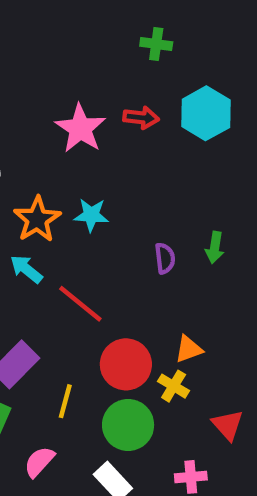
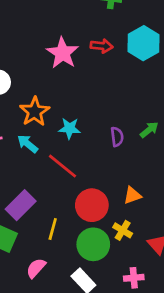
cyan star: (91, 215) -> (69, 128), moved
green arrow: (215, 247) -> (149, 130), turned -138
yellow cross: (174, 386) -> (123, 230), moved

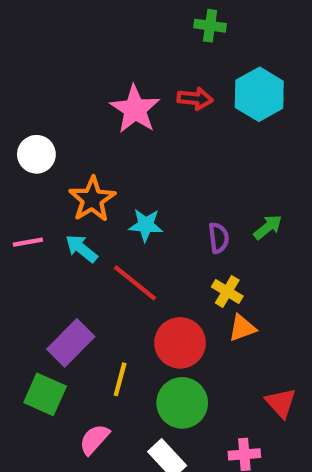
yellow cross: (123, 230) -> (227, 291), moved

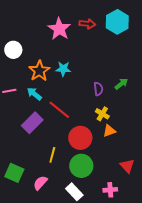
cyan star: (146, 225) -> (63, 69), moved
purple rectangle: (71, 343) -> (32, 123), moved
green square: (45, 394) -> (14, 173), moved

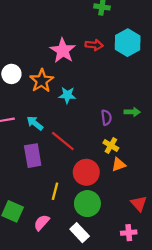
orange star: (39, 71) -> (42, 81), moved
green arrow: (121, 84) -> (132, 112), turned 40
purple rectangle: (32, 123) -> (33, 156), turned -55
pink cross: (110, 190) -> (129, 233), moved

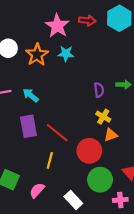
cyan star: (67, 95) -> (66, 54), moved
red line: (63, 141) -> (57, 133), moved
red circle: (86, 172) -> (89, 151), moved
green circle: (87, 204) -> (100, 180), moved

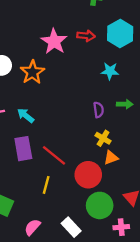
cyan star: (66, 54) -> (110, 71), moved
pink semicircle: (37, 190) -> (32, 227), moved

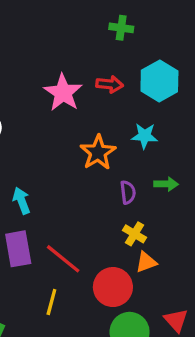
orange star: (32, 72) -> (98, 152), moved
cyan arrow: (26, 115) -> (22, 201), turned 30

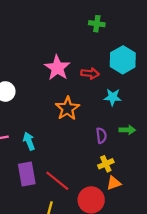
red arrow: (110, 84) -> (90, 73), moved
orange star: (98, 152) -> (67, 108), moved
yellow cross: (135, 234) -> (106, 164), turned 35

